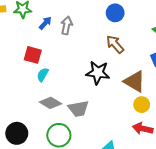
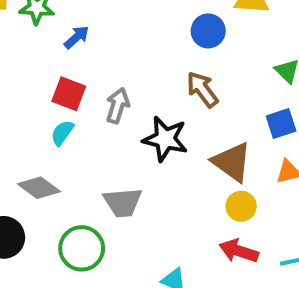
gray arrow: (67, 25) -> (118, 106), moved
red square: (33, 55) -> (69, 94), moved
gray diamond: (50, 103) -> (39, 188), moved

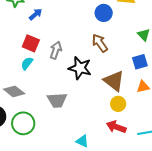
green circle: (82, 248) -> (23, 123), moved

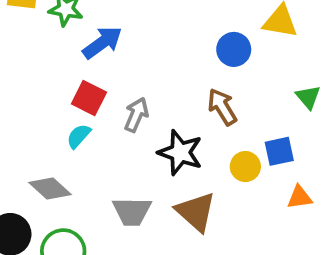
blue arrow: (36, 14) -> (102, 43), size x1.5
blue square: (140, 62) -> (279, 151), moved
brown triangle: (114, 81) -> (196, 212), moved
yellow circle: (118, 104) -> (245, 167), moved

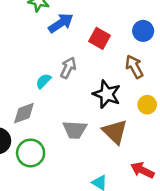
red square: (89, 98) -> (100, 38), moved
gray arrow: (136, 115) -> (68, 68), moved
gray diamond: (50, 188) -> (24, 113), turned -65

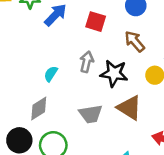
gray arrow: (68, 68) -> (87, 62), moved

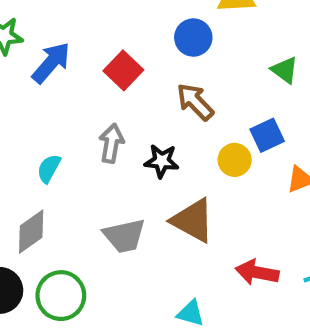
red square: (96, 22) -> (123, 70), turned 30
black star: (114, 73) -> (162, 161), size x0.7

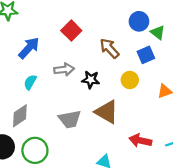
blue circle: (193, 38) -> (139, 21), moved
blue arrow: (51, 63) -> (29, 48), moved
blue square: (267, 135) -> (146, 55), moved
gray arrow: (111, 143) -> (64, 69), turned 72

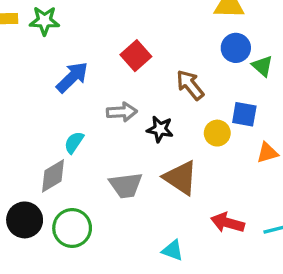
blue square: (146, 55) -> (244, 114), moved, turned 30
cyan semicircle: (30, 82) -> (74, 142), moved

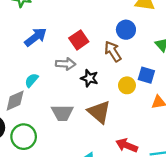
blue circle: (236, 48) -> (126, 30), moved
red square: (136, 56) -> (79, 40), moved

